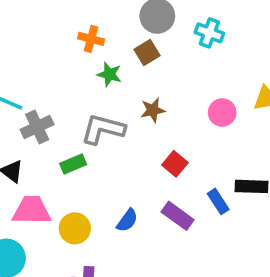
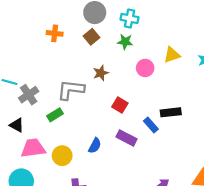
green star: (109, 74) -> (125, 42), moved

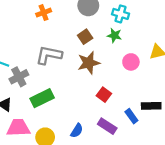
orange cross: (55, 33) -> (44, 13), moved, turned -32
brown square: (92, 37) -> (85, 37), moved
brown star: (101, 73) -> (89, 63), size x1.5
gray L-shape: (71, 90) -> (49, 55), moved
green rectangle: (55, 115) -> (42, 98), size x1.5

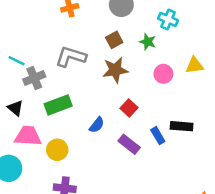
cyan cross: (121, 14) -> (168, 19), moved
blue semicircle: (77, 131) -> (97, 125), moved

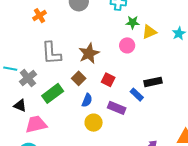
brown square: (114, 40) -> (79, 78), moved
green star: (148, 42) -> (133, 22), moved
gray L-shape: (71, 57) -> (51, 53), turned -95
yellow circle: (57, 150) -> (94, 123), moved

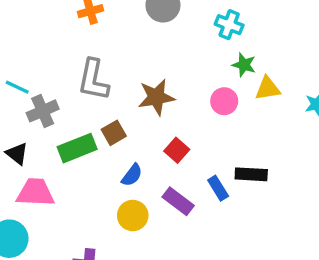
brown square: (79, 78) -> (114, 133), moved

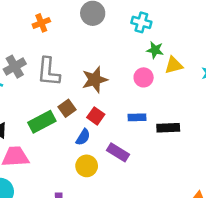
gray cross: (43, 111) -> (15, 67), moved
red square: (177, 150) -> (96, 116), moved
blue rectangle: (218, 188) -> (137, 117), moved, turned -54

